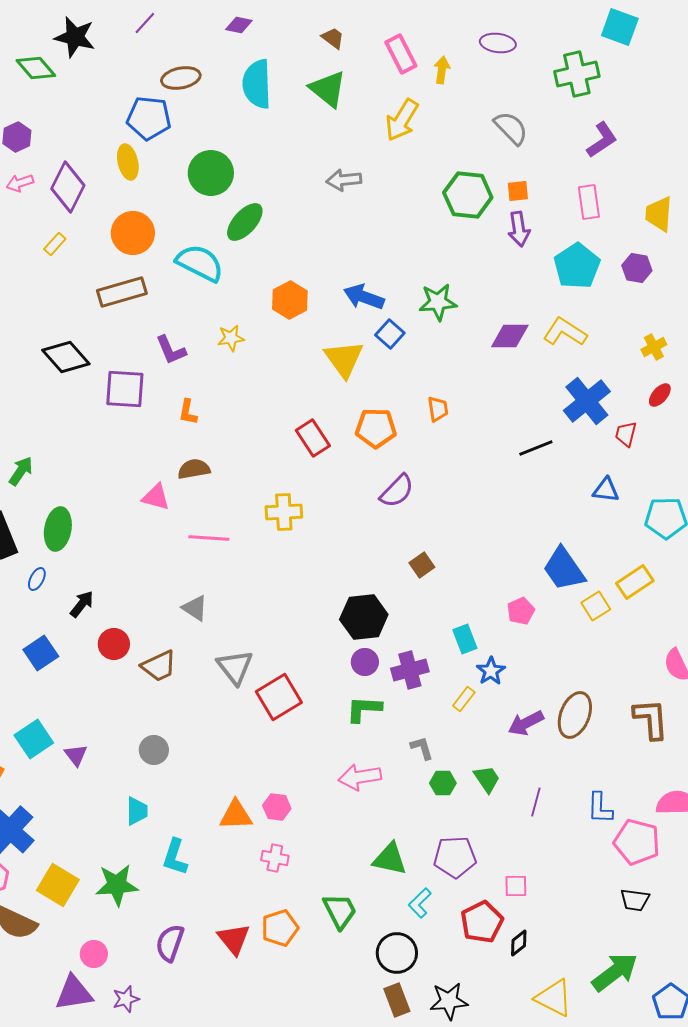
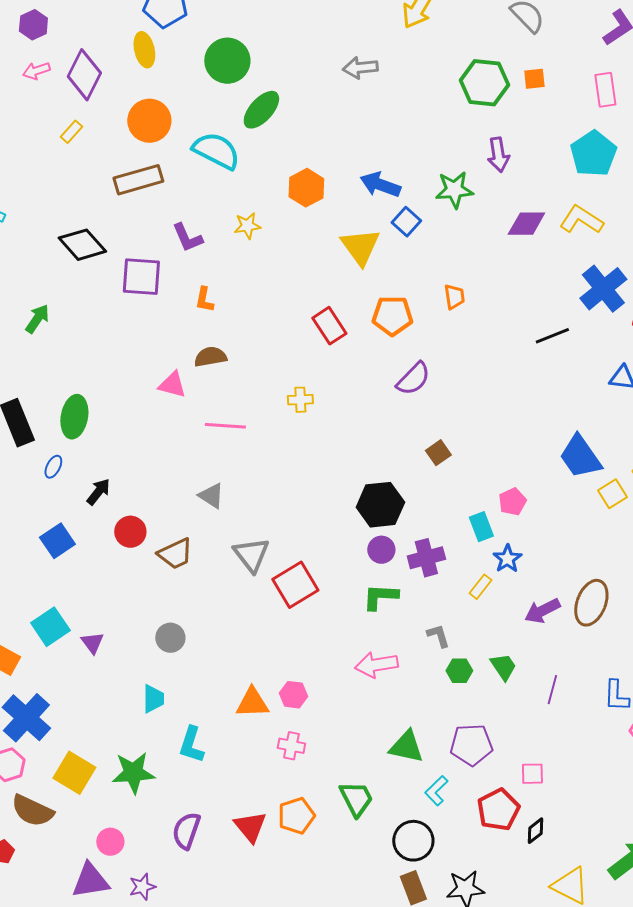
purple arrow: (519, 229) -> (498, 155), moved
green arrow: (21, 471) -> (37, 319), moved
yellow cross: (284, 512) -> (300, 400), size x0.7
pink pentagon: (521, 611) -> (512, 502), moved

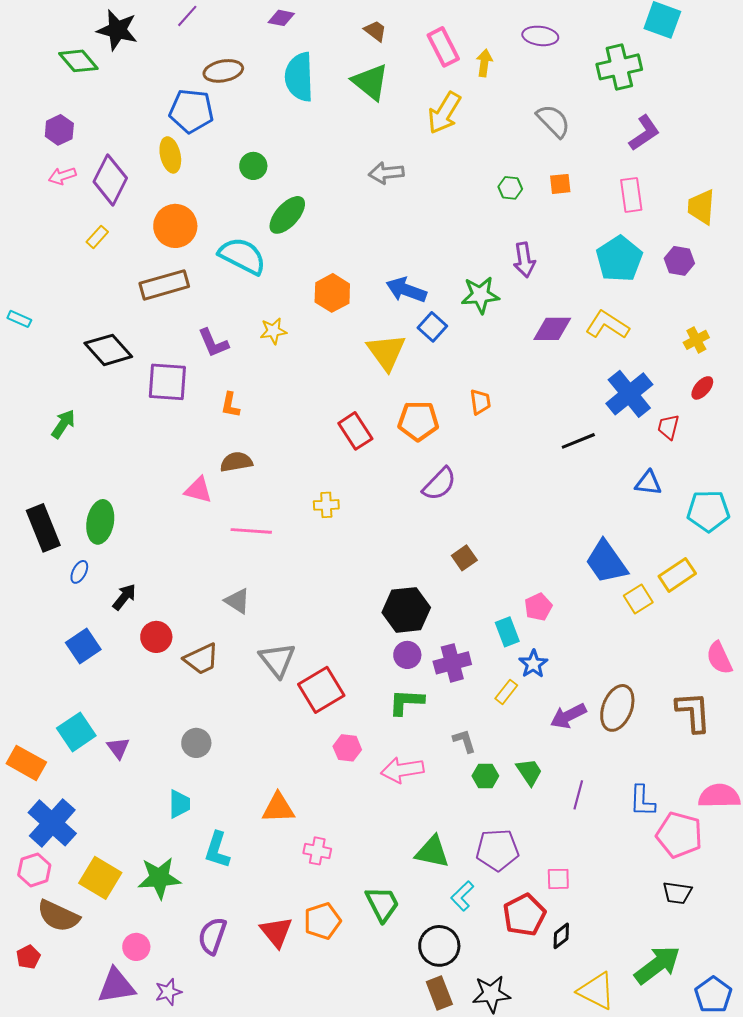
green circle: (227, 61) -> (253, 166), size x0.6
green hexagon: (484, 83) -> (510, 188), size x0.5
pink hexagon: (293, 695) -> (347, 748), moved

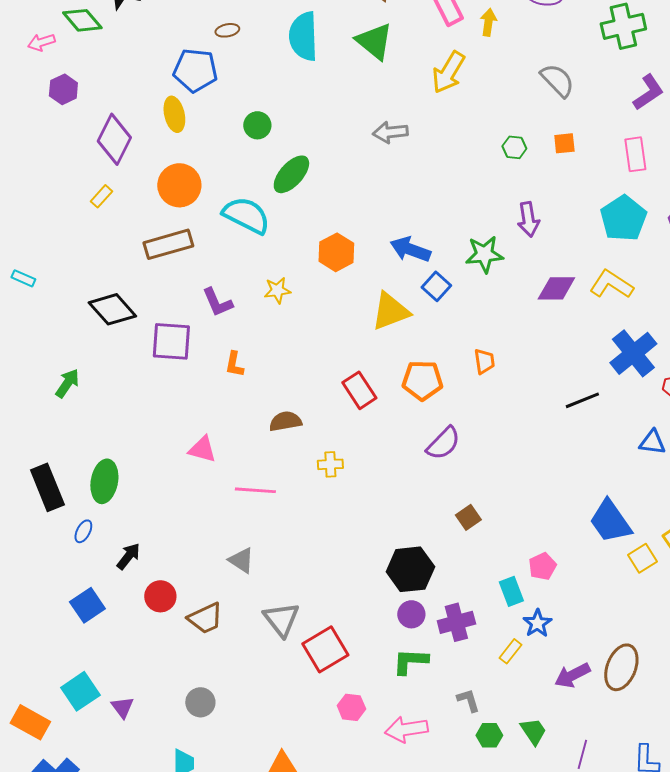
brown ellipse: (223, 71) -> (227, 30), size x0.6
pink arrow: (62, 176) -> (41, 42), moved
yellow triangle: (386, 352) -> (390, 311), turned 45
brown semicircle: (236, 462) -> (285, 421), moved

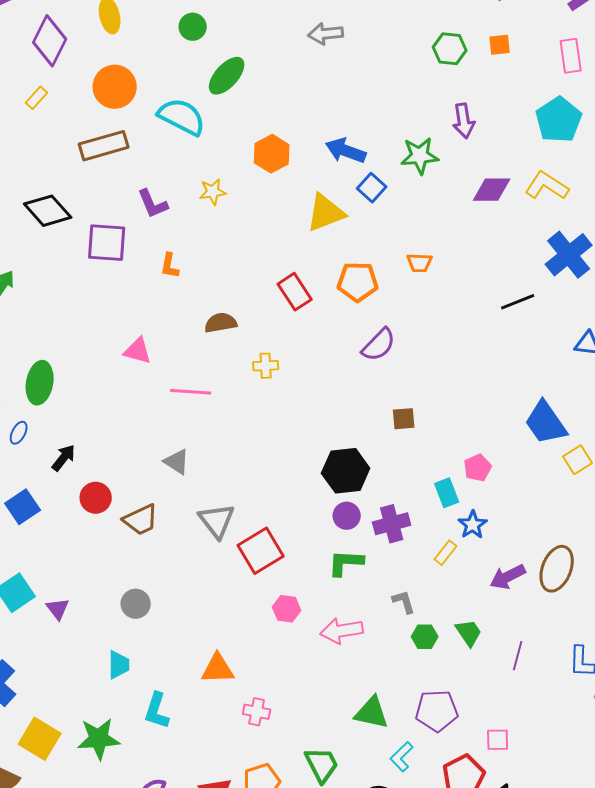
green hexagon: (514, 147) -> (450, 49), size x1.4
orange trapezoid: (484, 361) -> (420, 263), turned 100
brown square: (468, 517) -> (404, 419), turned 30

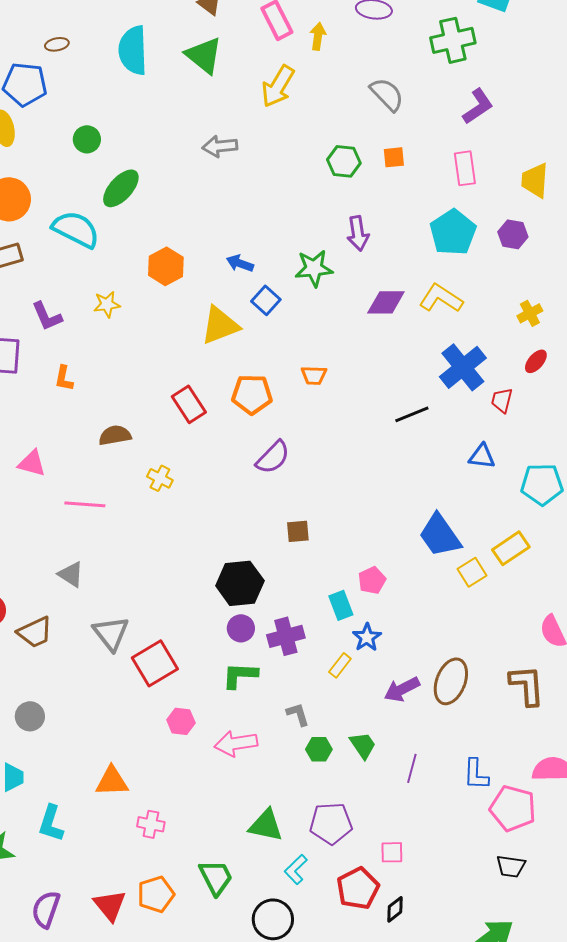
blue arrow: (346, 151) -> (240, 263), size x0.7
yellow cross: (266, 366) -> (160, 478), turned 30

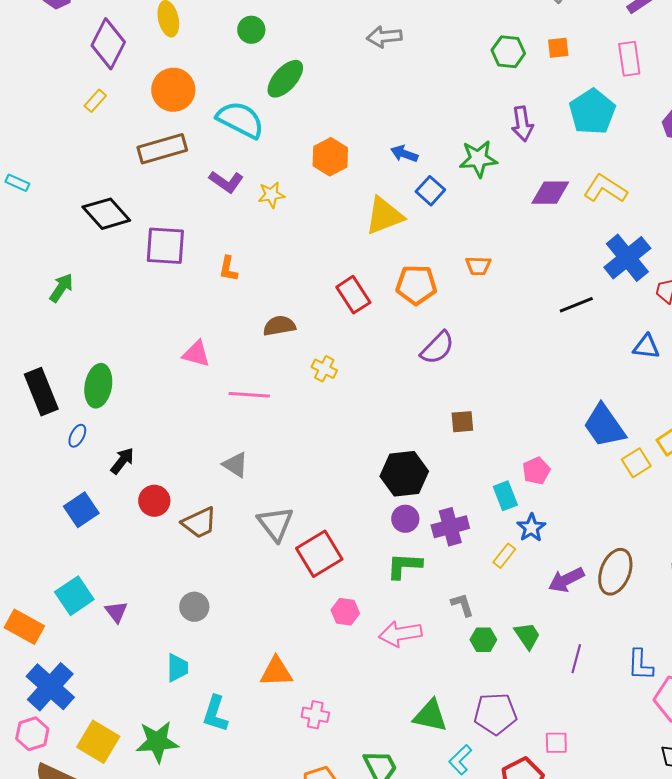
cyan pentagon: (453, 232) -> (592, 112), moved
purple L-shape: (47, 316) -> (226, 182), moved, turned -32

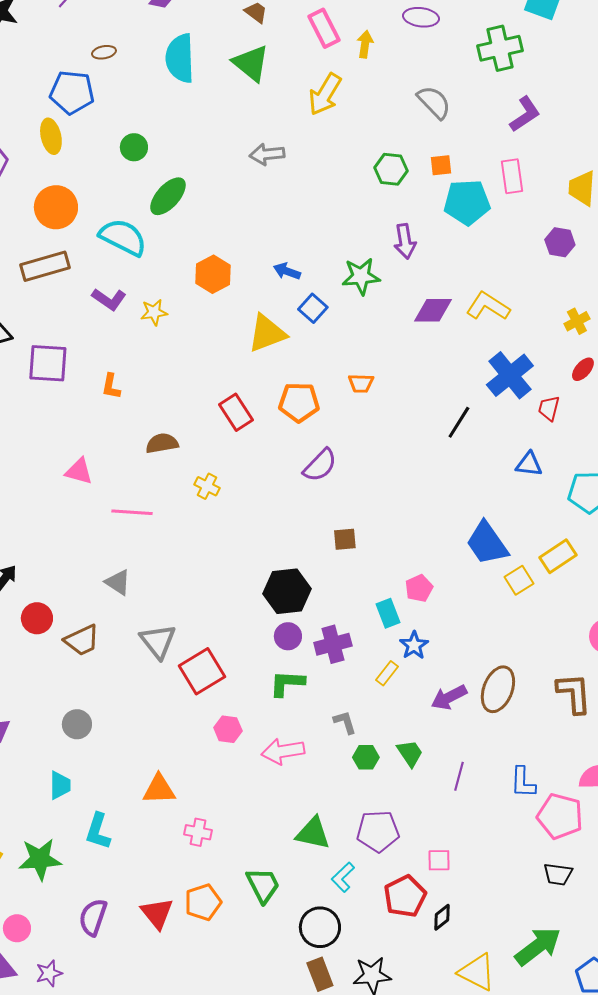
cyan pentagon: (592, 112) -> (467, 202), moved, turned 30
black line: (576, 305) -> (459, 422), turned -36

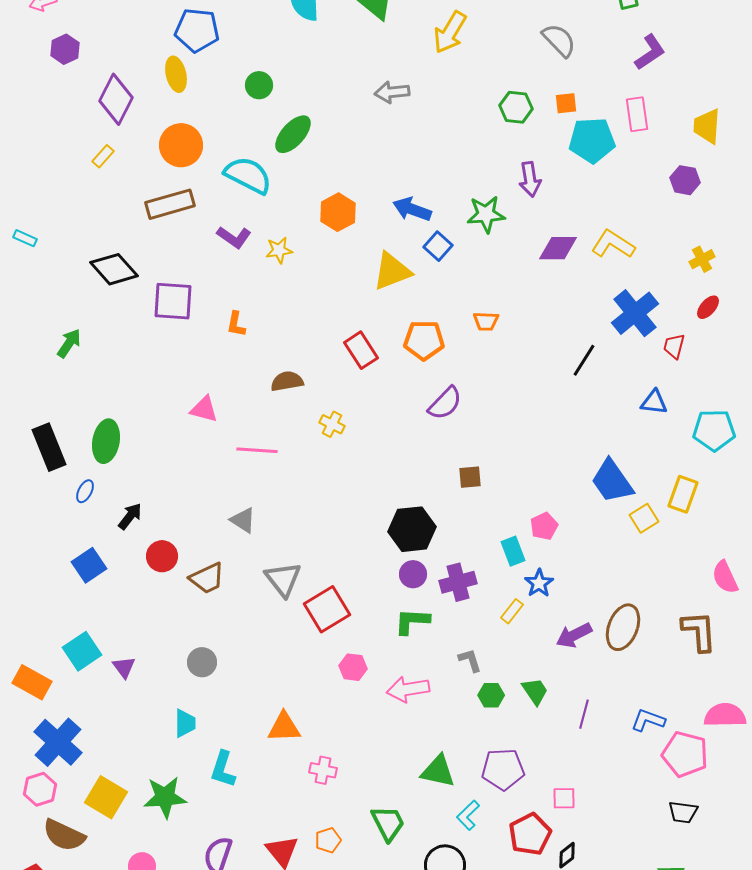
blue arrow: (287, 271) -> (412, 209), size x1.4
yellow rectangle: (558, 556) -> (683, 494), turned -36
blue L-shape: (523, 782) -> (648, 720), turned 108
orange pentagon: (203, 902) -> (328, 840), size x0.7

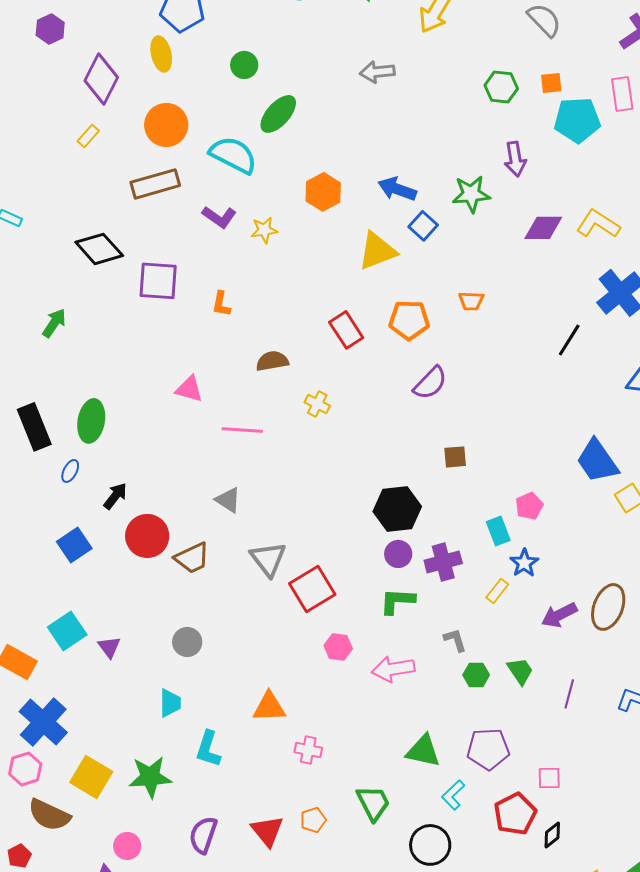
red circle: (162, 556) -> (147, 536), size x1.4

